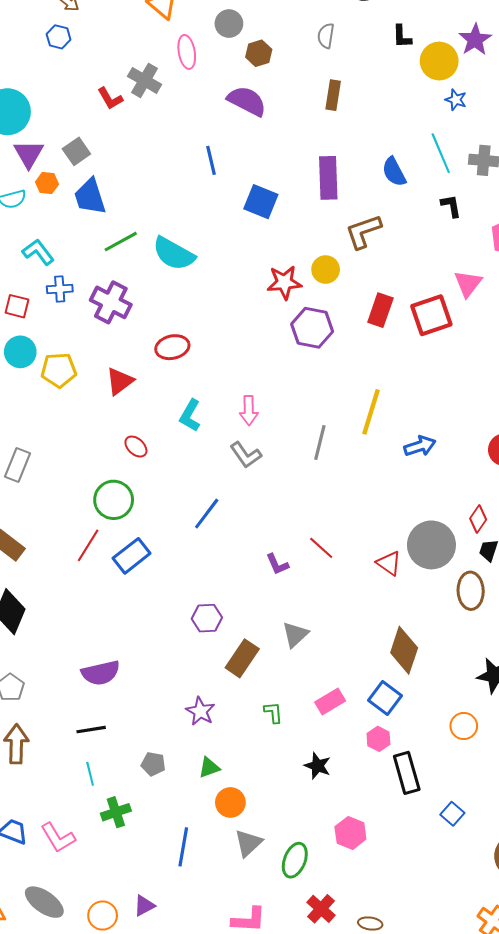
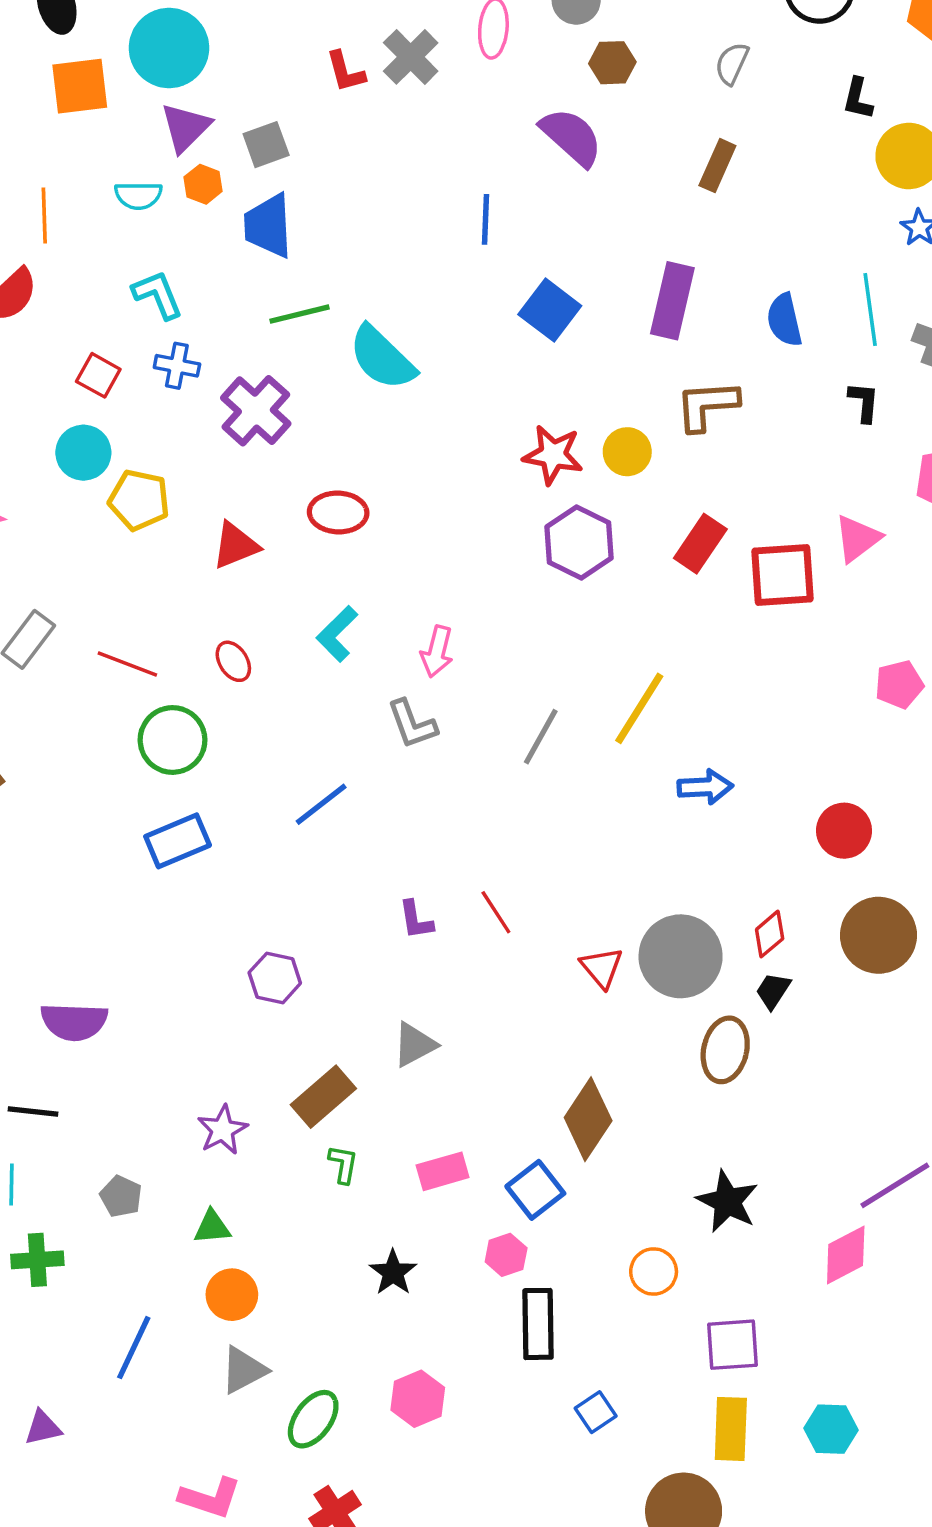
red line: (88, 545) -> (127, 664), moved, turned 64
brown rectangle: (242, 658) -> (323, 1097), moved

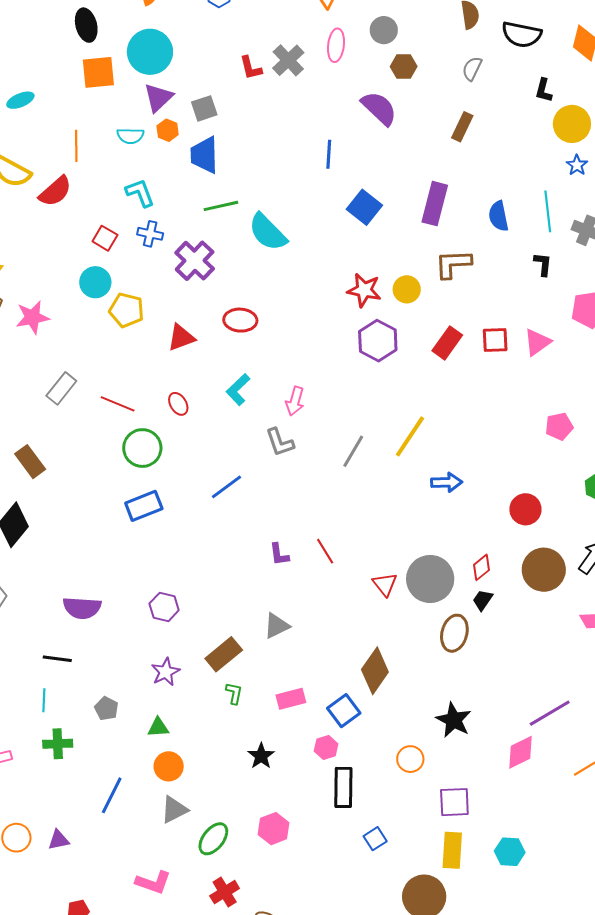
red square: (783, 575) -> (495, 340), moved, size x0.7
purple hexagon: (275, 978) -> (164, 607), moved

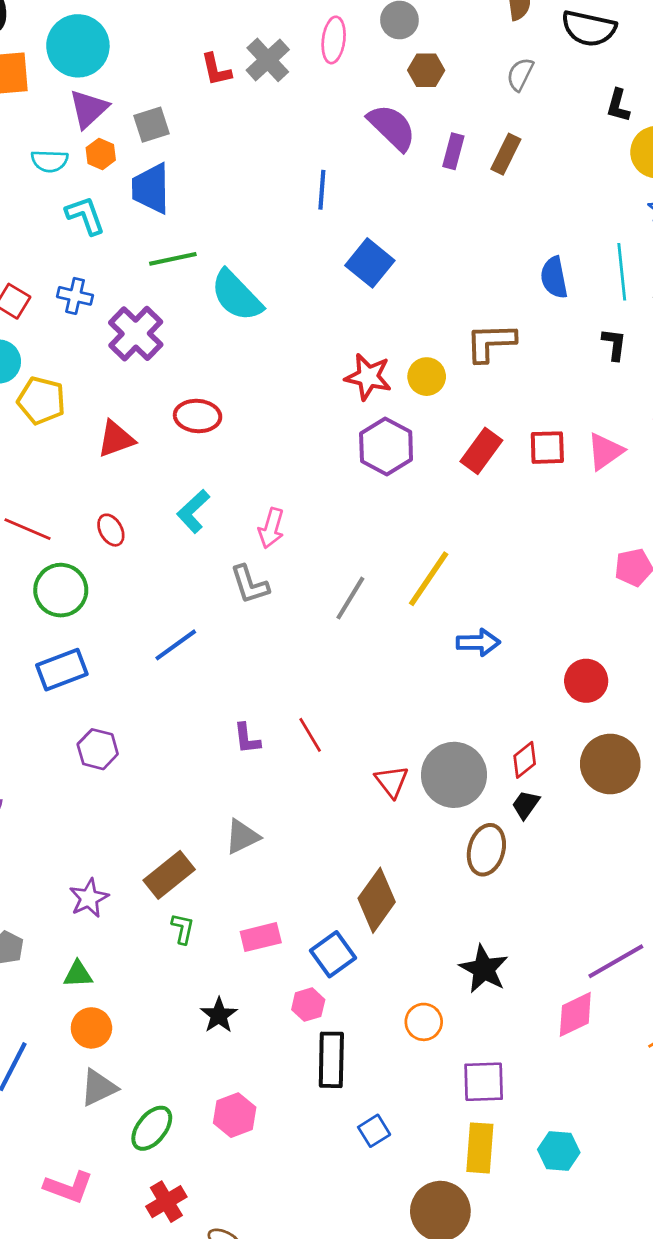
cyan L-shape: (140, 193) -> (85, 215), moved
purple rectangle: (435, 204) -> (453, 151), moved, size x0.6
purple hexagon: (164, 607) -> (98, 749), moved

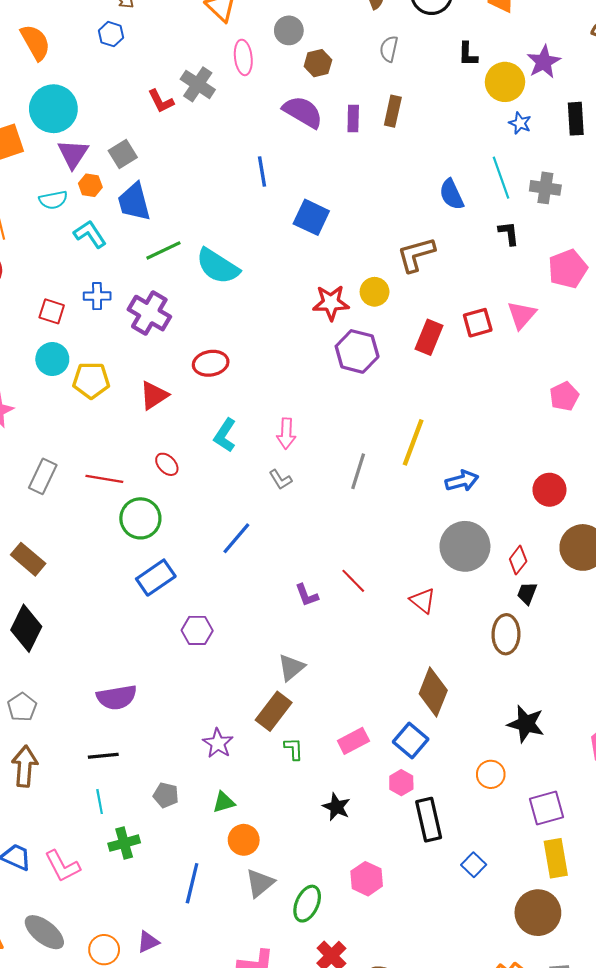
gray L-shape: (250, 584) -> (280, 480), size x0.7
gray circle: (454, 775) -> (465, 546), moved
gray triangle: (242, 837) -> (291, 667), moved

